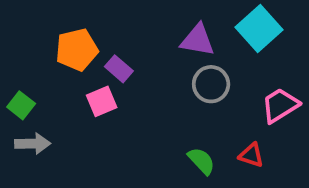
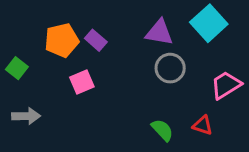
purple rectangle: (119, 69) -> (96, 40), moved
green square: (21, 105) -> (17, 68), moved

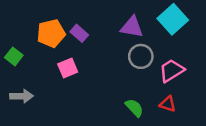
pink trapezoid: (226, 85) -> (172, 71), moved

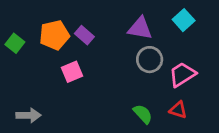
cyan square: (173, 19) -> (184, 20), size x0.7
green square: (14, 56) -> (15, 43), moved
gray arrow: (22, 96) -> (29, 115), moved

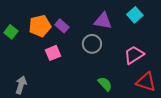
gray circle: (150, 60) -> (92, 44), moved
red triangle: (178, 110) -> (146, 82), moved, size x1.5
gray arrow: (29, 115) -> (21, 85), turned -72

